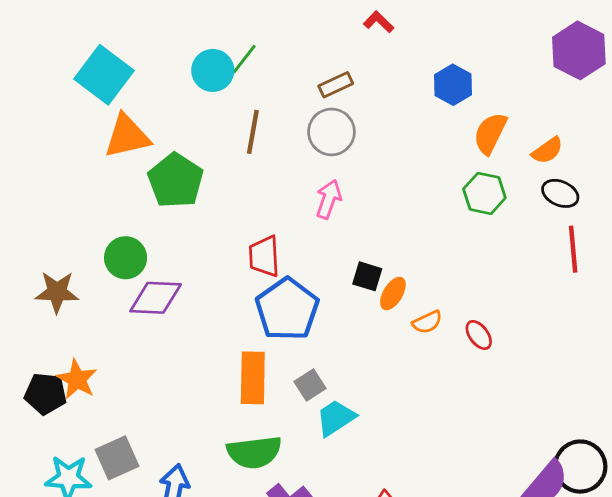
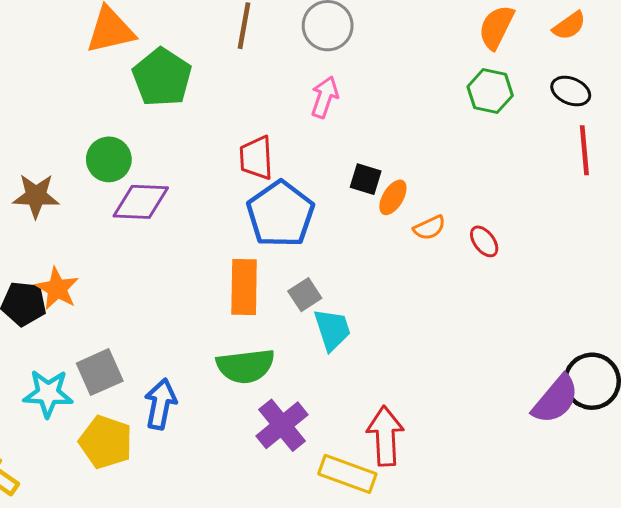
orange semicircle: (547, 151) -> (569, 26), moved
cyan trapezoid: (336, 418) -> (332, 330), turned 105

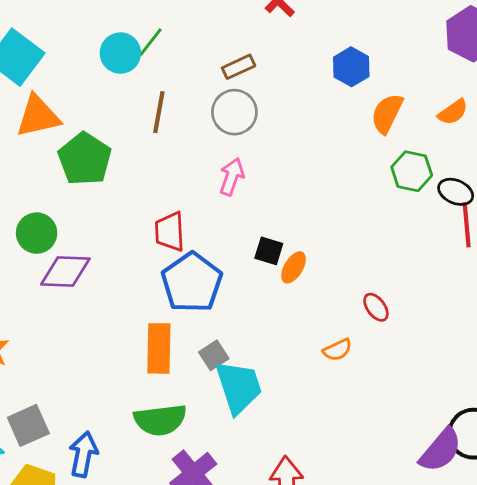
green hexagon: (490, 91) -> (412, 171), moved
black ellipse: (571, 91) -> (456, 192), moved
orange semicircle: (429, 228) -> (337, 350), moved
cyan trapezoid: (332, 330) -> (239, 387), size x1.4

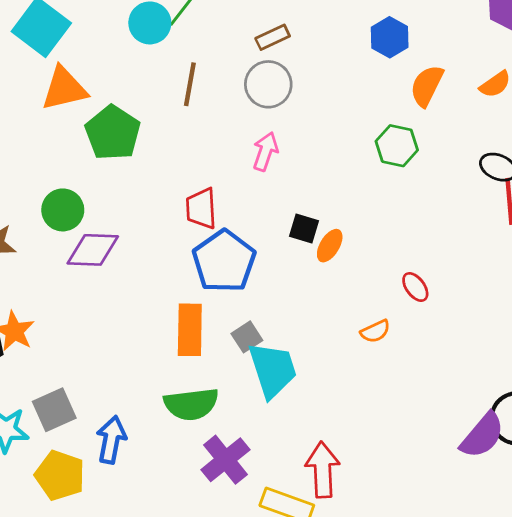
green hexagon: (412, 171) -> (397, 146), moved

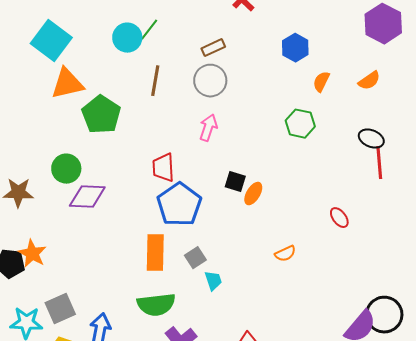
orange semicircle: (427, 86) -> (321, 82), size x0.7
red ellipse: (415, 287) -> (339, 218), moved
cyan trapezoid: (273, 370) -> (213, 281), size x0.5

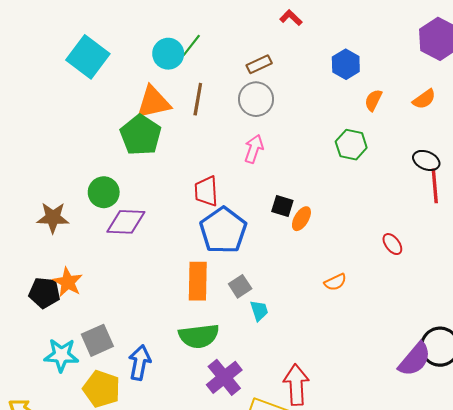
orange triangle: (67, 84) -> (153, 102), moved

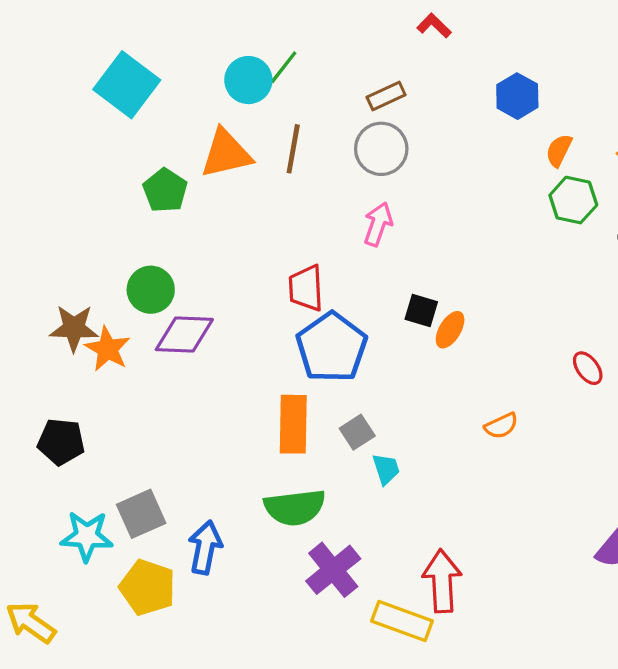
green pentagon: (141, 135) -> (165, 190), moved, size x0.7
green hexagon: (351, 145) -> (573, 200), moved
orange star: (68, 282) -> (108, 349), moved

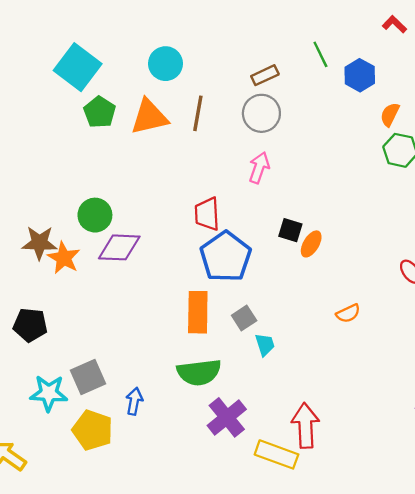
red L-shape: (434, 26) -> (394, 24), moved
green line: (284, 67) -> (320, 54), moved, turned -64
green pentagon: (165, 190) -> (100, 112), moved
blue arrow: (205, 547) -> (134, 401), size x0.7

